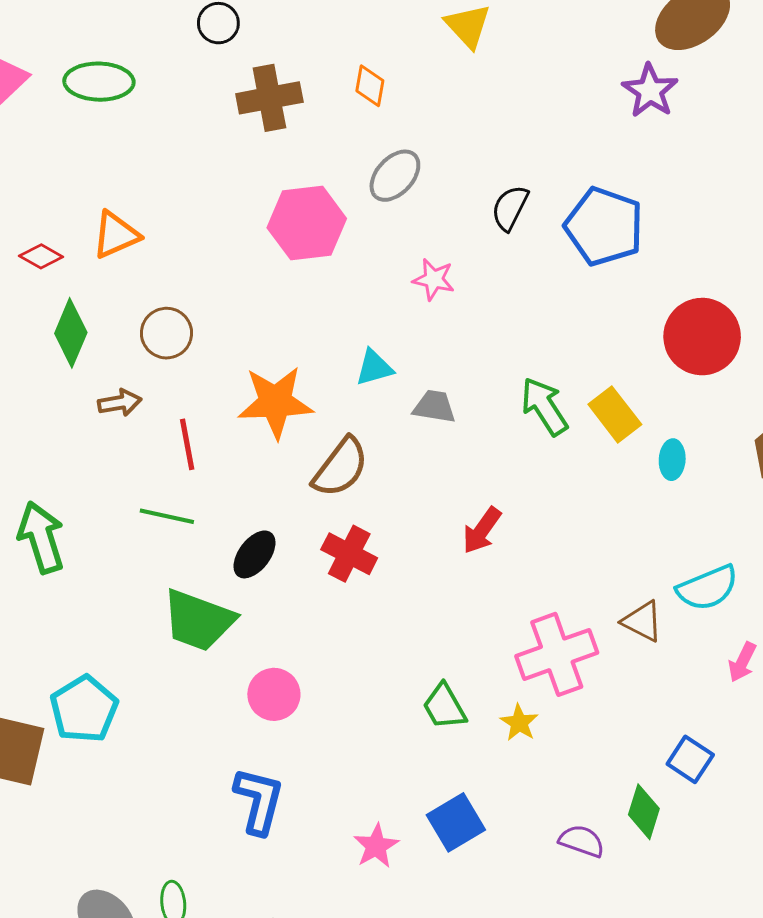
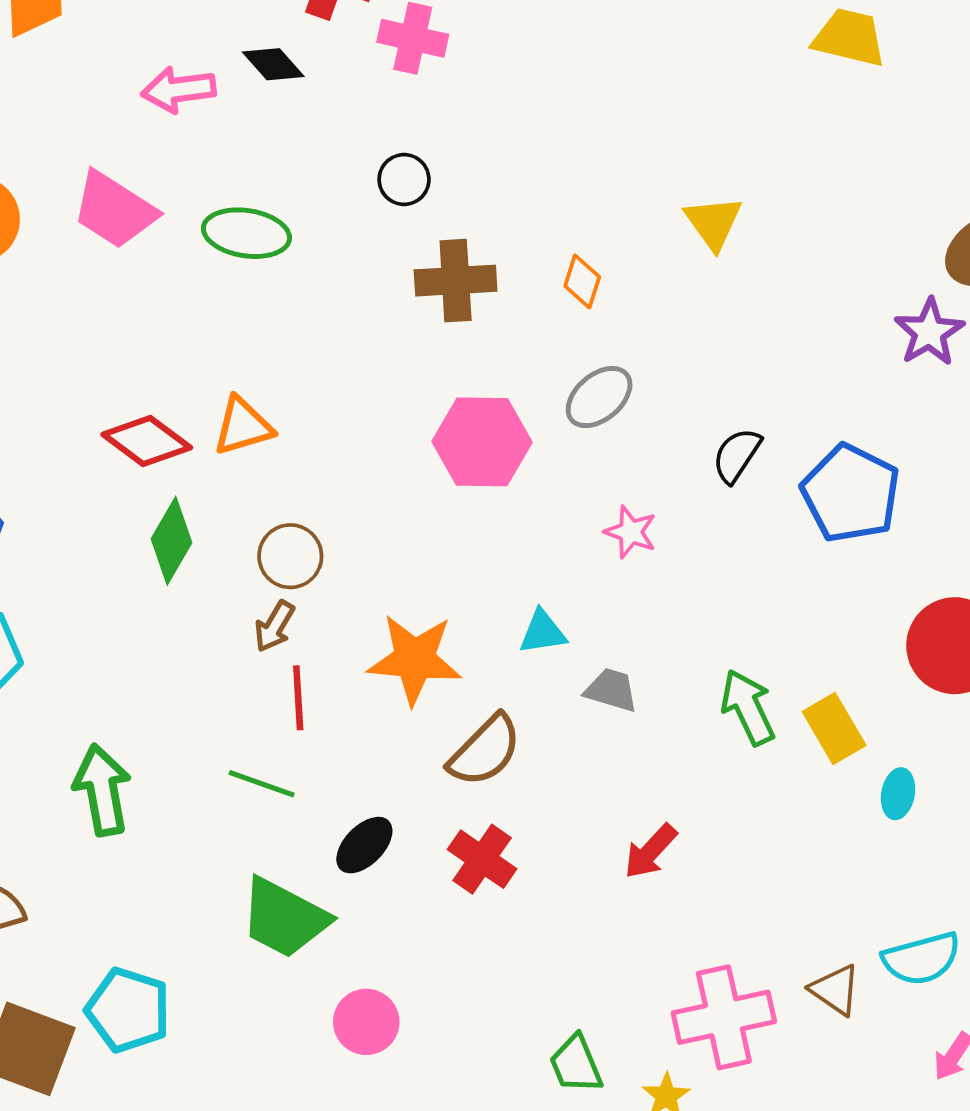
red diamond: (41, 256) -> (147, 441), size x1.6
brown arrow: (120, 403) -> (274, 626), moved, turned 123
cyan pentagon: (84, 709) -> (128, 1010), turned -30

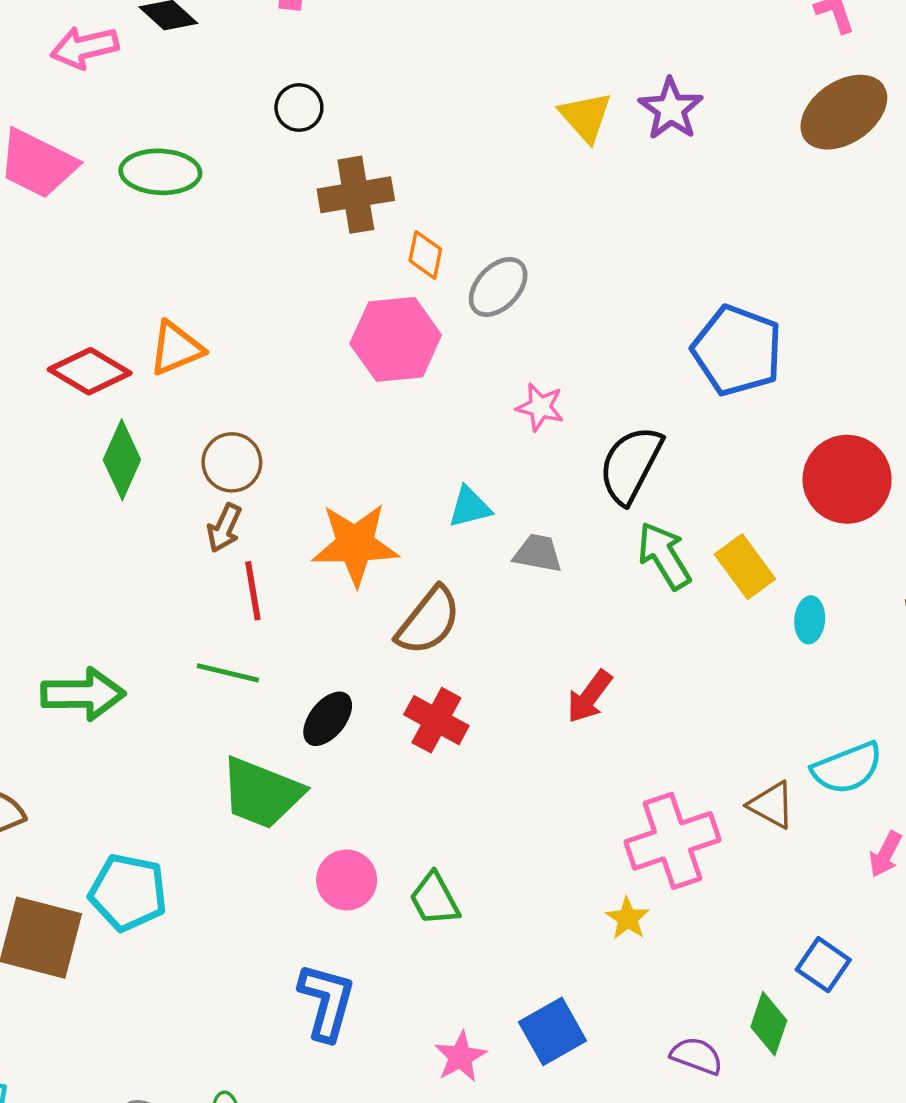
orange diamond: (582, 281) -> (425, 255), moved
purple star: (929, 332) -> (671, 109), moved
black semicircle: (737, 455) -> (631, 465), moved, size x1.5
green arrow: (102, 790) -> (83, 694), turned 106
green trapezoid: (576, 1064) -> (434, 899), moved

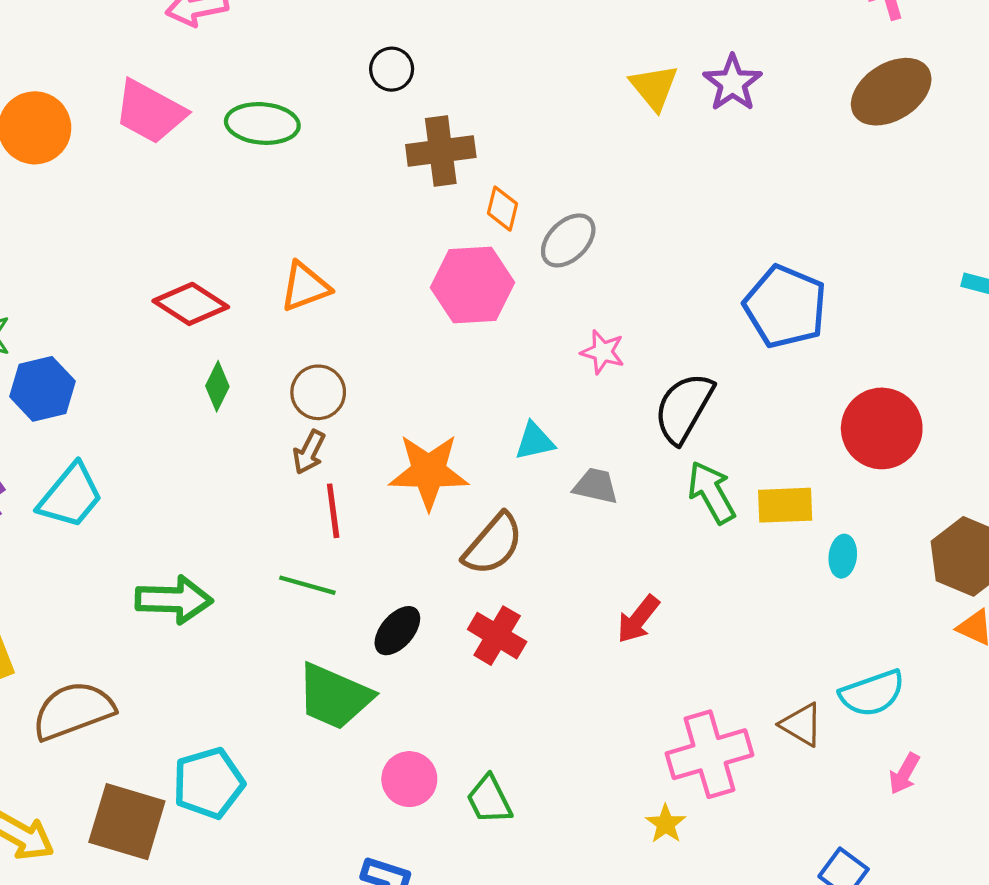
orange triangle: (176, 348) -> (305, 287), moved
green diamond: (122, 460) -> (217, 386), size x0.7
yellow rectangle: (745, 567) -> (785, 505), turned -58
cyan pentagon: (128, 892) -> (209, 783), turned -30

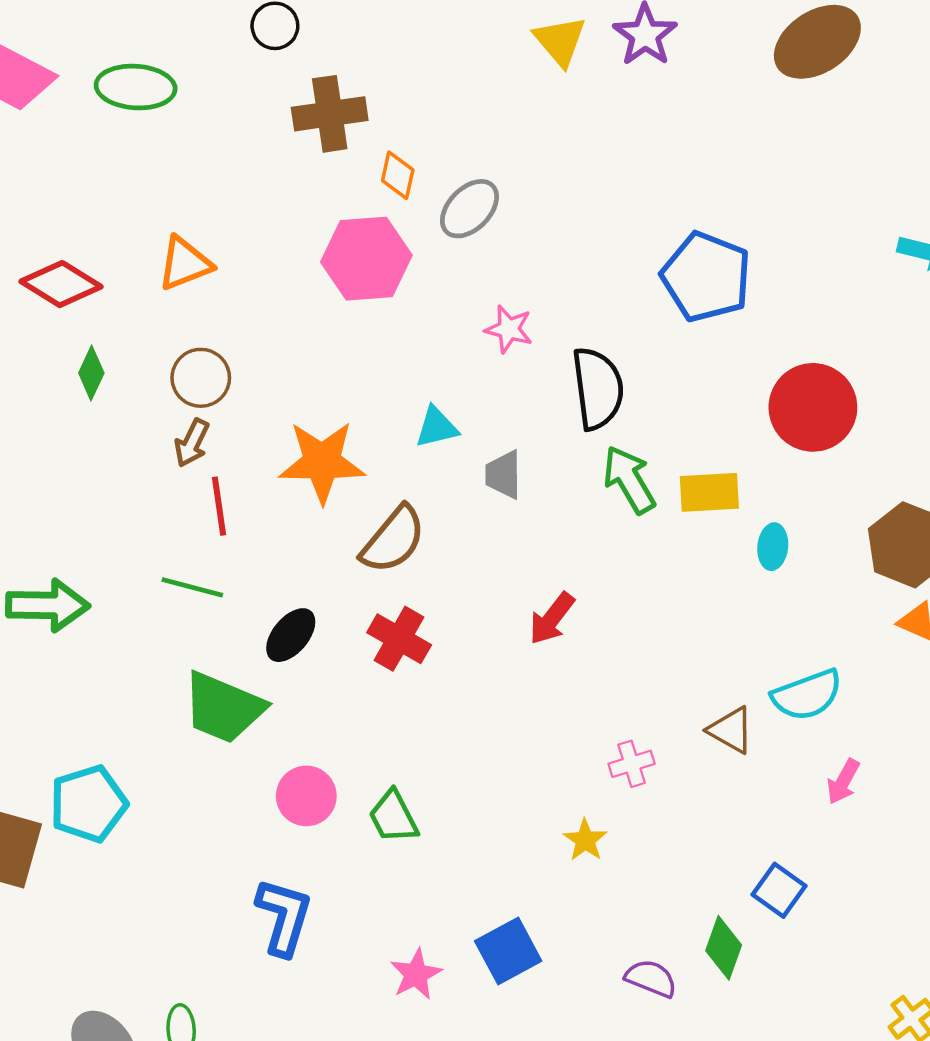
black semicircle: (684, 408) -> (598, 388), turned 144
gray trapezoid: (596, 486) -> (503, 475), turned -102
pink cross: (709, 754) -> (632, 764), size x0.5

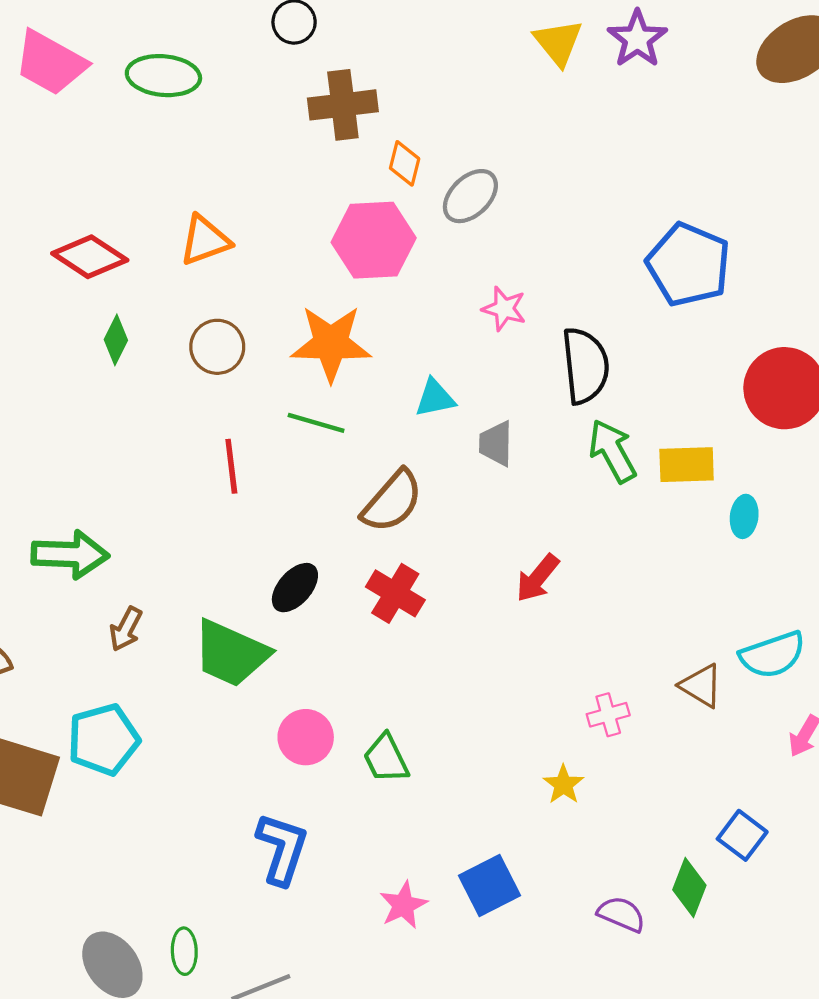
brown arrow: (192, 443) -> (126, 629), moved
orange star: (322, 462) -> (331, 343), moved
green line: (192, 587) -> (316, 423), moved

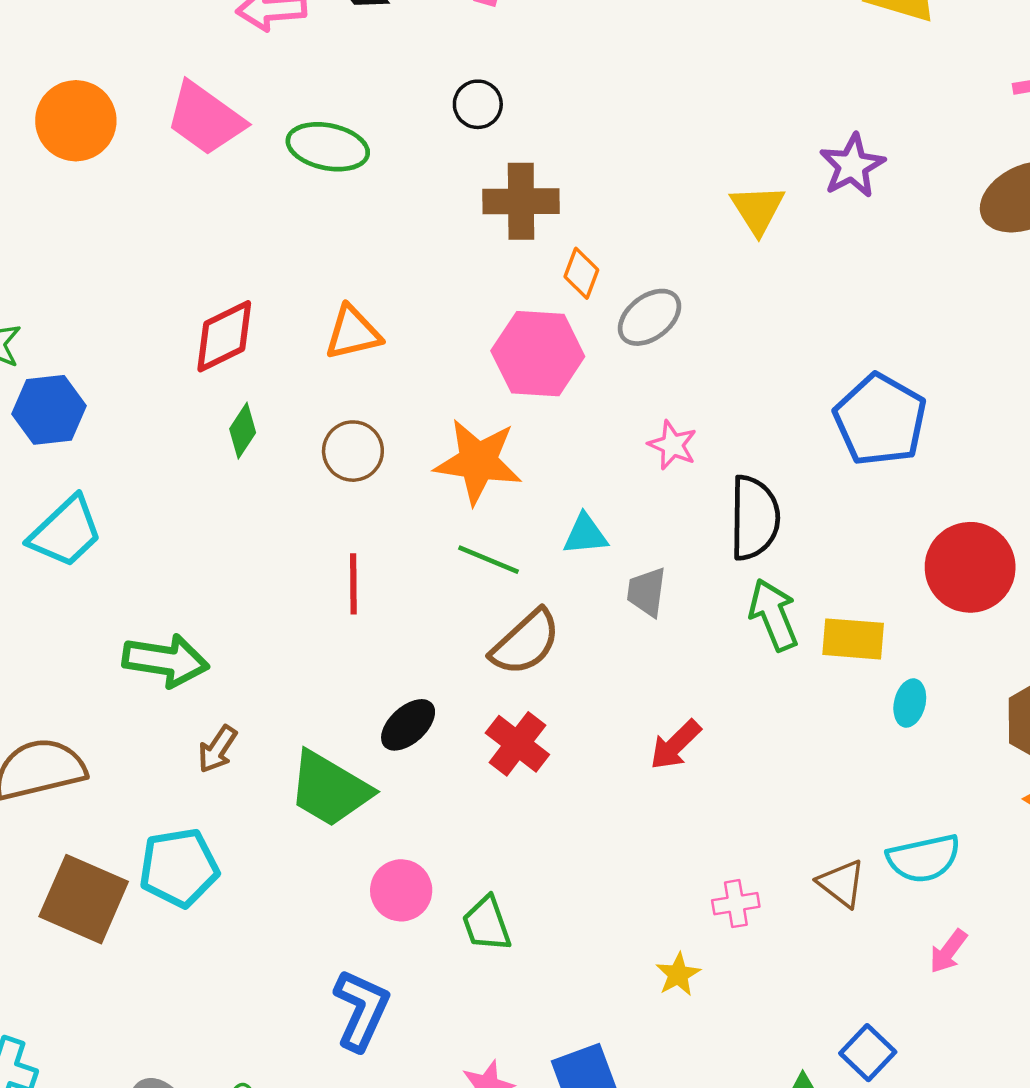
yellow triangle: (558, 42) -> (758, 209), moved
red diamond: (90, 257) -> (224, 336), turned -66
green line: (316, 423) -> (489, 560), moved

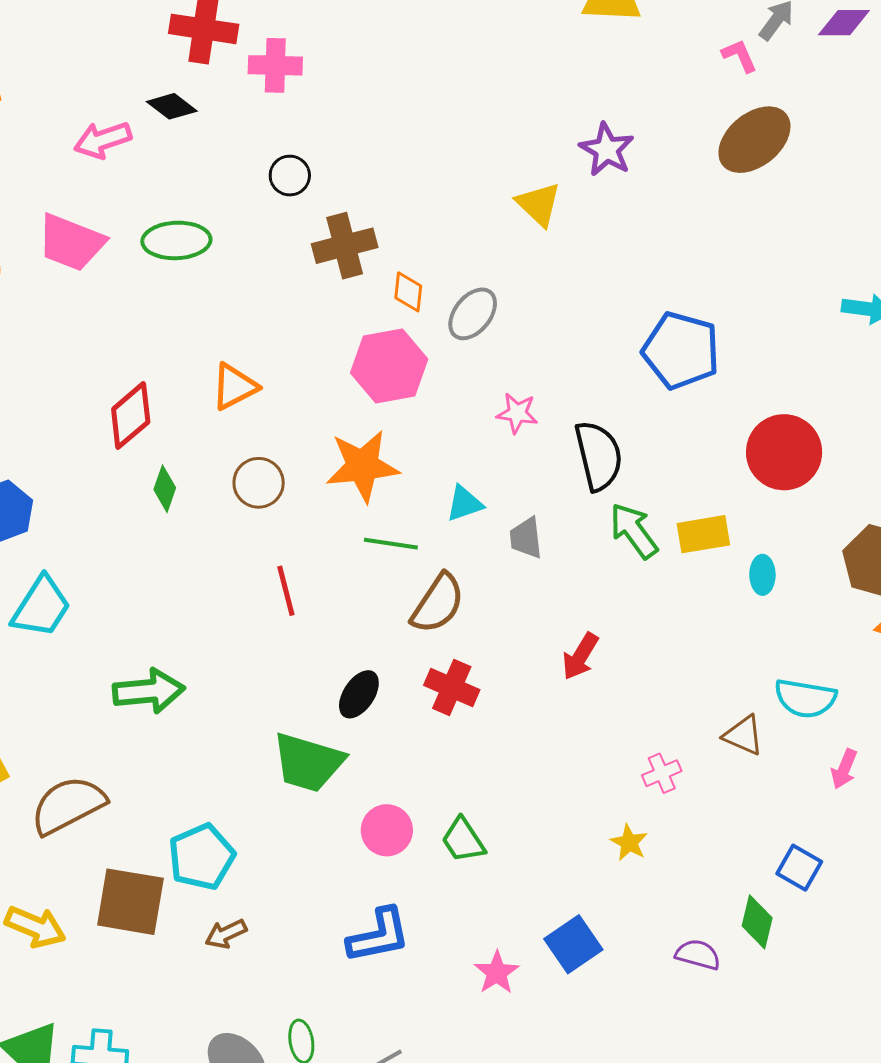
brown arrow: (217, 749) -> (226, 934), moved, turned 45
cyan semicircle: (924, 858) -> (805, 698), turned 36
blue L-shape: (361, 1010) -> (379, 936), turned 68

